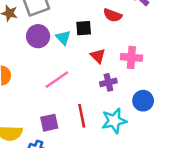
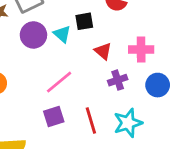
blue circle: (143, 101) -> (158, 85), moved
purple square: (49, 123) -> (54, 117), moved

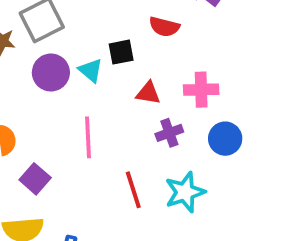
red triangle: (103, 51) -> (148, 93), turned -30
pink line: (59, 82) -> (88, 137), turned -52
purple square: (54, 117) -> (35, 179), moved, turned -30

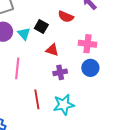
black square: (121, 52) -> (41, 26), turned 32
pink cross: (201, 90) -> (88, 44), moved
blue circle: (225, 139) -> (90, 68), moved

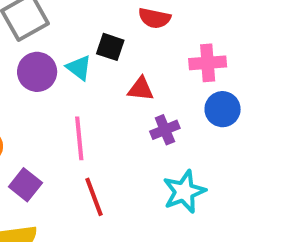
red line: (37, 99) -> (94, 197), moved

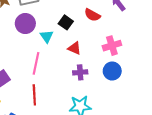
pink cross: (208, 63) -> (112, 46), turned -30
cyan triangle: (79, 68) -> (47, 36), moved

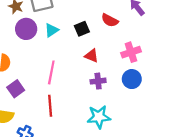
black square: (66, 22) -> (82, 29), turned 32
purple circle: (25, 24) -> (26, 29), moved
cyan triangle: (47, 36) -> (52, 30), moved, turned 32

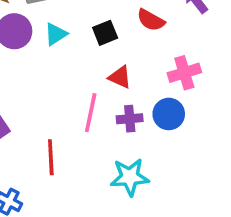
pink line: (51, 72) -> (91, 113), moved
blue circle: (132, 79) -> (169, 114), moved

